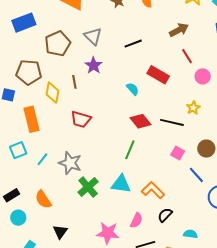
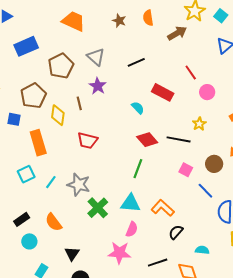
brown arrow: (179, 30) -> (177, 33), moved
brown pentagon: (29, 72) -> (33, 96), turned -30
pink semicircle: (136, 220) -> (132, 229), moved

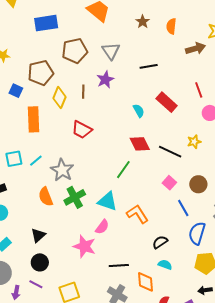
cyan square: (26, 174) -> (14, 159), moved
orange semicircle: (54, 222) -> (46, 197), moved
black semicircle: (176, 232) -> (160, 242), moved

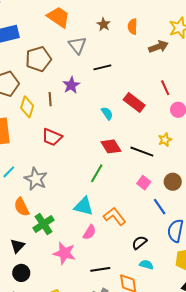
gray triangle: (111, 51) -> (77, 45), moved
black line: (149, 66) -> (102, 67), moved
green cross: (75, 197) -> (44, 224), moved
pink semicircle: (102, 227) -> (89, 232), moved

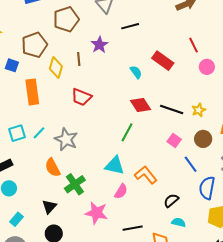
yellow star: (165, 140) -> (199, 110), moved

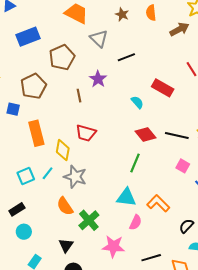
yellow diamond: (56, 68) -> (63, 150), moved

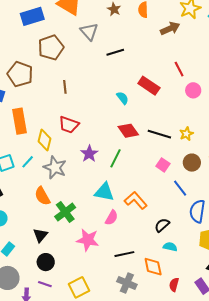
blue rectangle: (28, 37) -> (32, 16), moved
purple star: (98, 79) -> (89, 154), moved
brown pentagon: (33, 86) -> (20, 74), turned -30

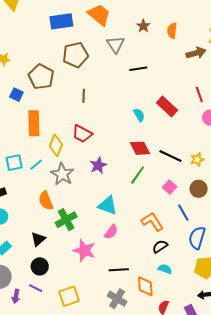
green line: (116, 158) -> (138, 175), moved
orange L-shape: (136, 200) -> (152, 222), moved

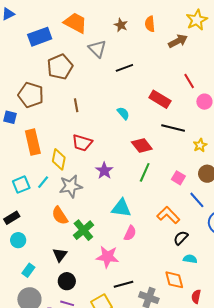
cyan semicircle: (139, 115) -> (123, 113), moved
black line: (170, 156) -> (173, 128), moved
gray star: (62, 174) -> (71, 186), turned -30
black line: (119, 270) -> (123, 284), moved

